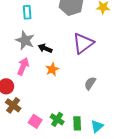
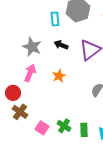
cyan rectangle: (27, 12) -> (55, 19), moved
black arrow: (45, 48) -> (61, 45), moved

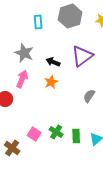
cyan rectangle: (55, 19) -> (38, 22), moved
black arrow: (61, 45) -> (53, 62), moved
brown cross: (20, 112) -> (12, 148), moved

